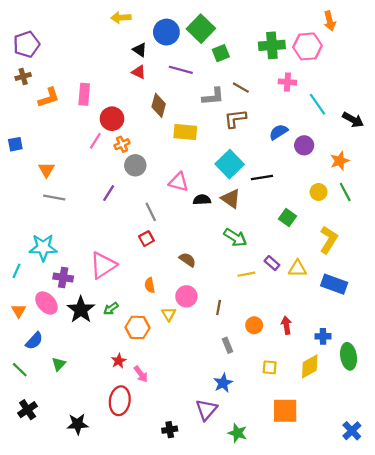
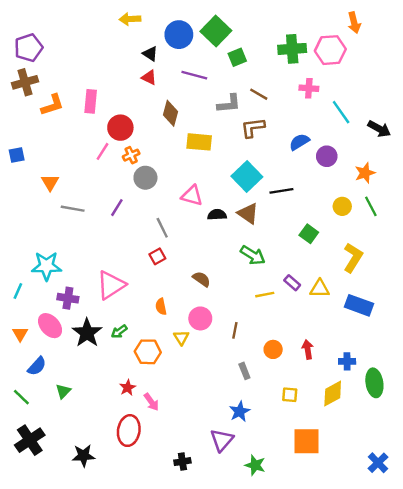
brown cross: (23, 76) -> (25, 82), size x1.5
gray line: (54, 198) -> (73, 209), moved
black cross: (28, 410) -> (30, 440), size x1.4

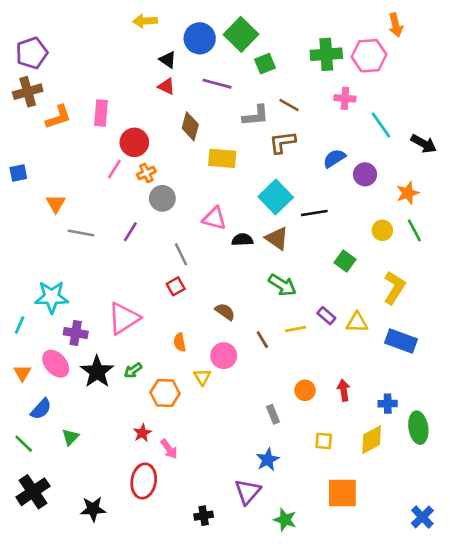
brown line: (235, 330) -> (262, 340), moved, turned -42

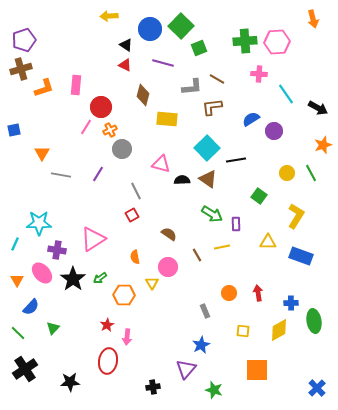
orange arrow: (396, 25) -> (313, 19), moved
orange star: (408, 193) -> (323, 145), moved
purple rectangle: (326, 316) -> (236, 224), moved, turned 48
pink arrow: (169, 449) -> (127, 337), turned 42

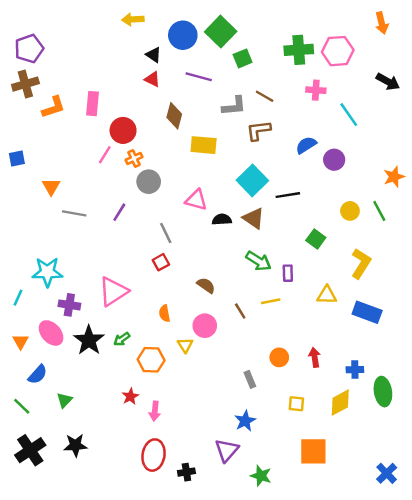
black arrow: (318, 108) -> (388, 82), moved
red ellipse: (108, 361) -> (154, 455), moved
black star: (70, 382) -> (75, 445), moved

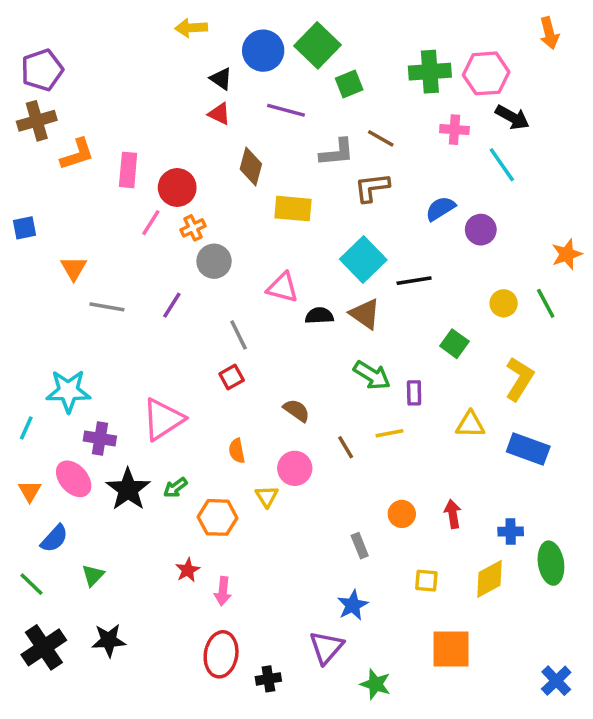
black arrow: (388, 82) -> (512, 117), moved
pink rectangle: (93, 104) -> (128, 170), moved

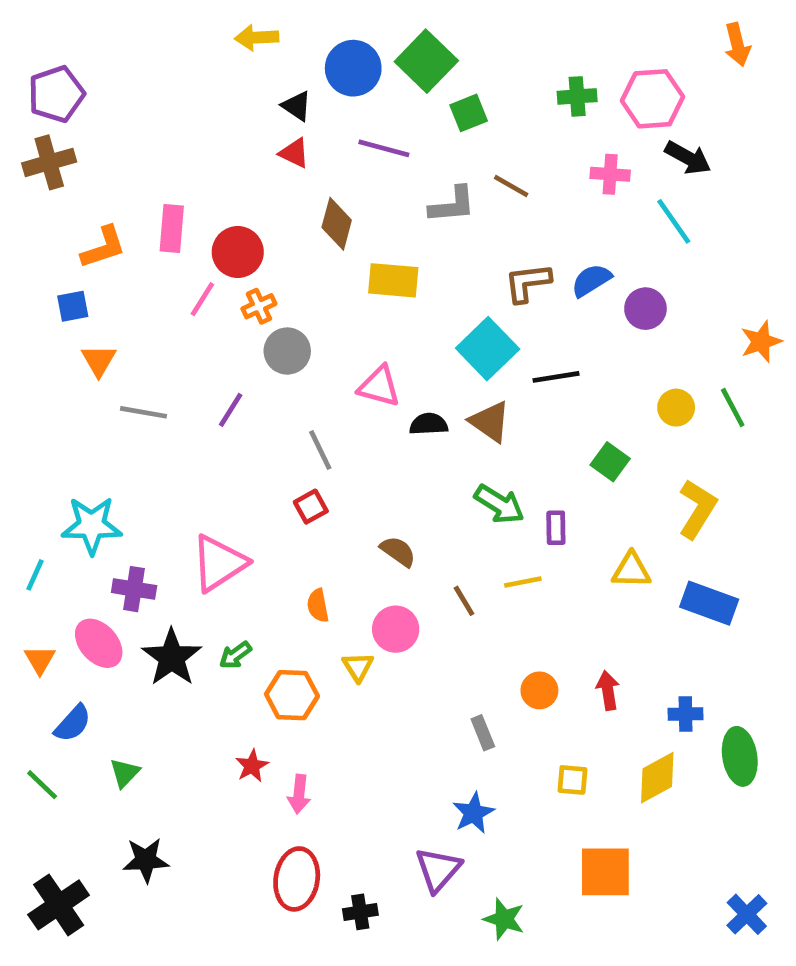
green cross: (430, 72) -> (577, 96), size x0.7
orange L-shape: (77, 154) -> (103, 247), moved
brown L-shape: (372, 188) -> (528, 283), moved
blue square: (24, 228) -> (73, 306), moved
black cross: (44, 647) -> (59, 905), moved

